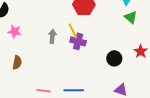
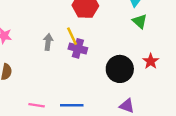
black circle: (114, 58) -> (120, 69), size x1.5

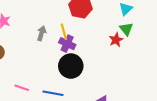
red star: (151, 61) -> (116, 40), moved
black circle: (120, 69) -> (71, 66), moved

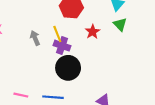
gray arrow: (42, 33) -> (35, 38), turned -32
red star: (116, 40) -> (93, 32), moved

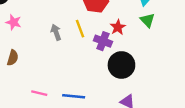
purple cross: (62, 46) -> (103, 41), moved
black circle: (68, 68) -> (121, 65), moved

